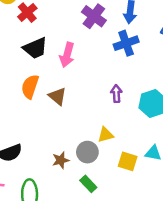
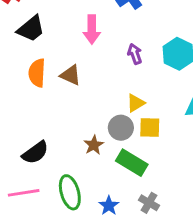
pink arrow: (67, 55) -> (92, 30), moved
yellow square: (128, 161) -> (150, 128), moved
green rectangle: (88, 184) -> (132, 163), size x1.5

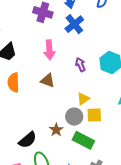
brown triangle: (71, 75) -> (48, 81), moved
black semicircle: (35, 153) -> (28, 140), moved

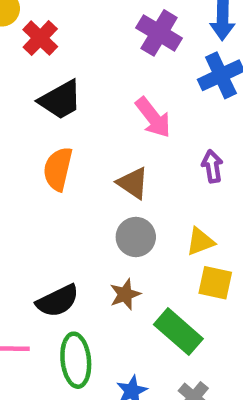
pink arrow: (49, 50) -> (153, 117), turned -48
gray circle: (74, 117) -> (136, 237), moved

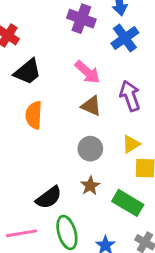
purple arrow: (212, 166) -> (130, 96), size x1.5
brown triangle: (133, 183) -> (91, 106), moved

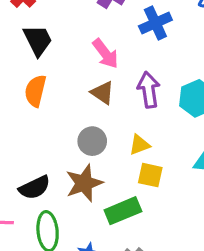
black trapezoid: (28, 72) -> (38, 40), turned -88
brown star: (90, 186) -> (84, 183), size x1.6
green rectangle: (128, 203) -> (123, 211), turned -64

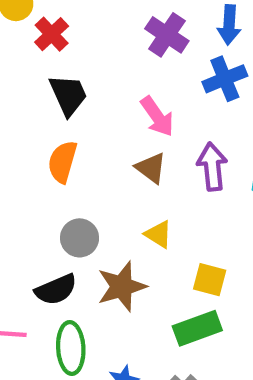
gray circle: (92, 141) -> (80, 238), moved
yellow triangle: (139, 145) -> (158, 234), moved, turned 50
green rectangle: (123, 211) -> (197, 328), moved

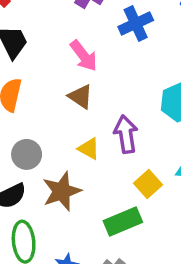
purple arrow: (212, 167) -> (126, 134), moved
yellow square: (210, 280) -> (148, 184), moved, turned 36

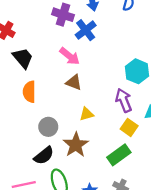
blue cross: (136, 23) -> (86, 30), moved
purple arrow: (126, 134) -> (124, 100), moved
yellow triangle: (89, 149) -> (87, 114), turned -32

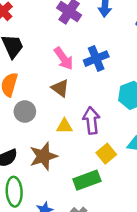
blue cross: (86, 30) -> (96, 59), moved
purple arrow: (124, 100) -> (91, 121), moved
gray circle: (48, 127) -> (25, 112), moved

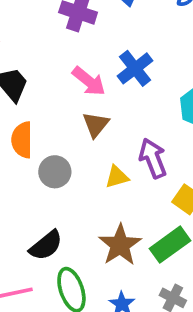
brown triangle: (60, 88) -> (96, 125), turned 48
brown star: (43, 156) -> (120, 245), moved

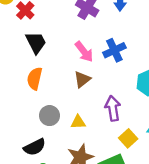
gray circle: (55, 172) -> (49, 116), moved
yellow triangle: (117, 177) -> (78, 122), moved

